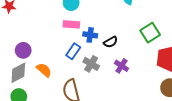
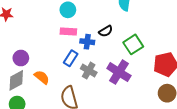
green square: (150, 33) -> (133, 44), moved
black semicircle: (111, 42) -> (106, 31), moved
purple cross: (122, 66) -> (119, 72), size x1.6

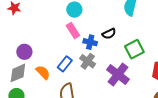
pink rectangle: (68, 32) -> (73, 31), turned 49
blue rectangle: (71, 58) -> (65, 64), moved
gray cross: (89, 71) -> (88, 61), moved

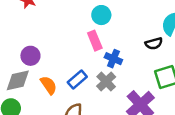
black semicircle: (109, 34) -> (154, 43), moved

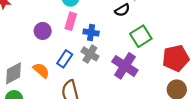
pink rectangle: (95, 41) -> (71, 21), turned 54
purple circle: (30, 56) -> (43, 31), moved

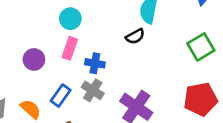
green square: (141, 36) -> (201, 47), moved

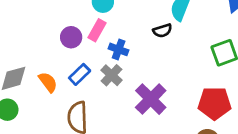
purple circle: (34, 59) -> (71, 37), moved

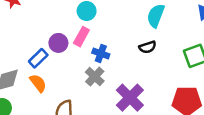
black semicircle: (162, 31) -> (148, 47), moved
blue rectangle: (80, 74) -> (38, 58), moved

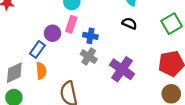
black semicircle: (148, 47) -> (129, 23), turned -128
orange semicircle: (38, 83) -> (41, 71), turned 42

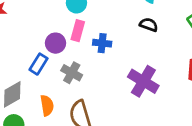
gray cross: (89, 57) -> (72, 73), moved
orange semicircle: (41, 71) -> (47, 105), moved

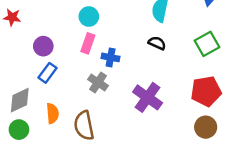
purple circle: (56, 43) -> (43, 46), moved
gray cross: (72, 73) -> (98, 83), moved

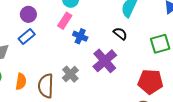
gray cross: (98, 83) -> (70, 74), moved
purple cross: (148, 97) -> (105, 61), moved
orange semicircle: (53, 113) -> (21, 81), moved

